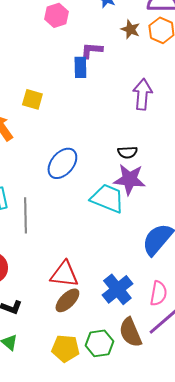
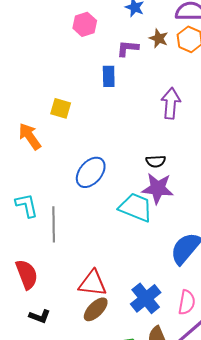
purple L-shape: (91, 50) -> (128, 48), moved

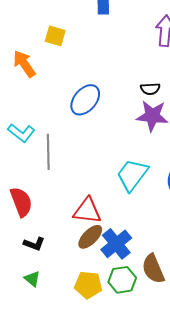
cyan L-shape: (27, 205) -> (21, 133), turned 140
cyan trapezoid: (136, 207) -> (132, 175), moved, turned -75
blue cross: (146, 298) -> (116, 244), moved

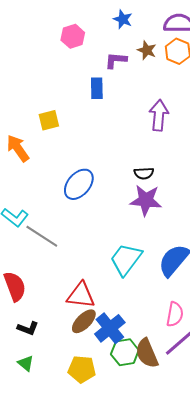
yellow square: (55, 36) -> (49, 120), turned -30
gray line: (48, 152) -> (42, 236), turned -56
green hexagon: (122, 280) -> (125, 352), moved

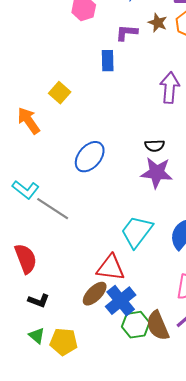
yellow square: (49, 120) -> (60, 93), turned -35
red triangle: (81, 295) -> (111, 268), moved
yellow pentagon: (82, 369) -> (64, 342), moved

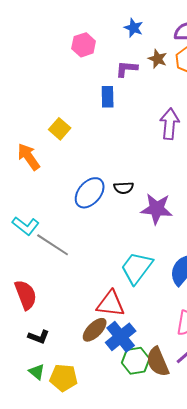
black semicircle: (155, 146) -> (124, 188), moved

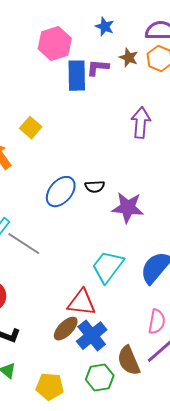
pink hexagon: (84, 45) -> (55, 44), size x1.4
blue rectangle: (108, 97) -> (77, 76), moved, size x1.4
green hexagon: (136, 361) -> (100, 378), moved
yellow pentagon: (64, 378) -> (50, 387), moved

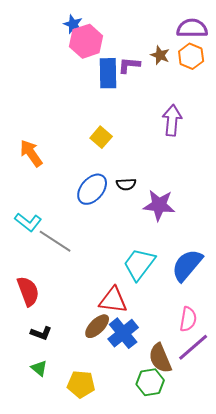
blue star: (105, 27) -> (73, 24), moved
yellow square: (31, 128) -> (101, 137), moved
green hexagon: (100, 378) -> (150, 382), moved

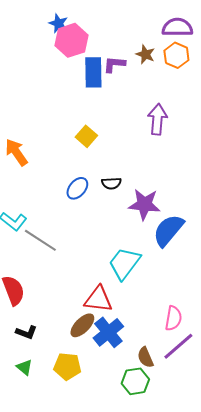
blue ellipse: (92, 189) -> (77, 188), size x0.7
blue semicircle: (187, 265) -> (168, 230), moved
brown semicircle: (160, 358) -> (145, 357), size x0.7
yellow pentagon: (81, 384) -> (67, 366), moved

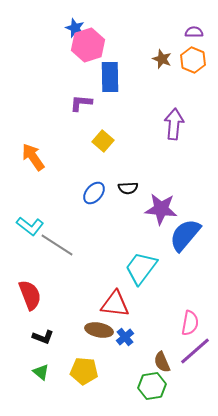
purple semicircle: (177, 27) -> (194, 32), size x0.6
purple L-shape: (114, 64) -> (81, 103), moved
brown ellipse: (82, 325) -> (99, 330), turned 56
blue cross: (108, 332) -> (125, 337), size x0.6

